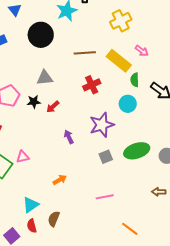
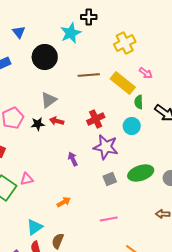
gray triangle: (45, 78) -> (49, 100), turned -30
red cross: (92, 85) -> (96, 119), moved
red arrow: (53, 107) -> (57, 121), moved, turned 56
purple star: (102, 125) -> (106, 147), turned 30

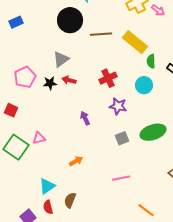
black circle: (45, 57) -> (70, 20), moved
pink arrow: (146, 73) -> (158, 10), moved
purple star: (106, 147) -> (118, 106), size x0.7

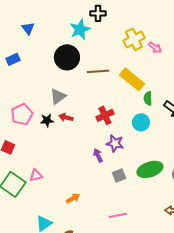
purple arrow: (85, 118) -> (98, 155), moved

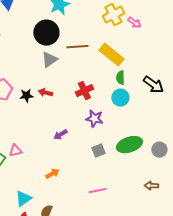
gray triangle: (58, 96) -> (49, 60), moved
green semicircle: (148, 98) -> (120, 78), moved
purple arrow: (98, 155) -> (60, 135), moved, turned -96

